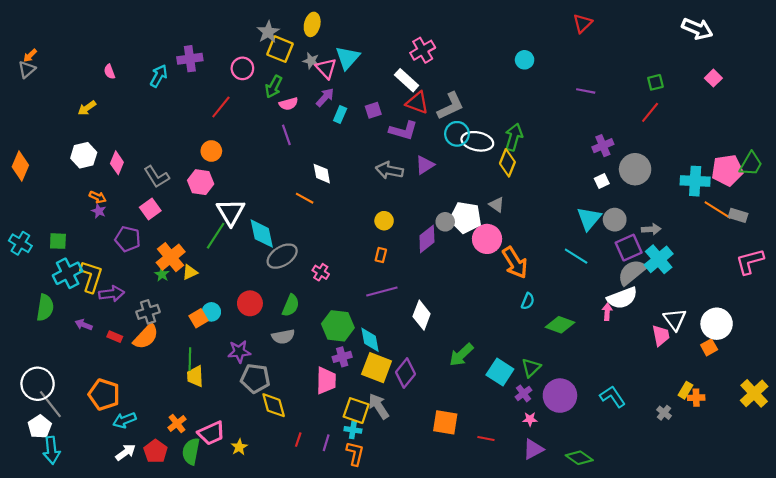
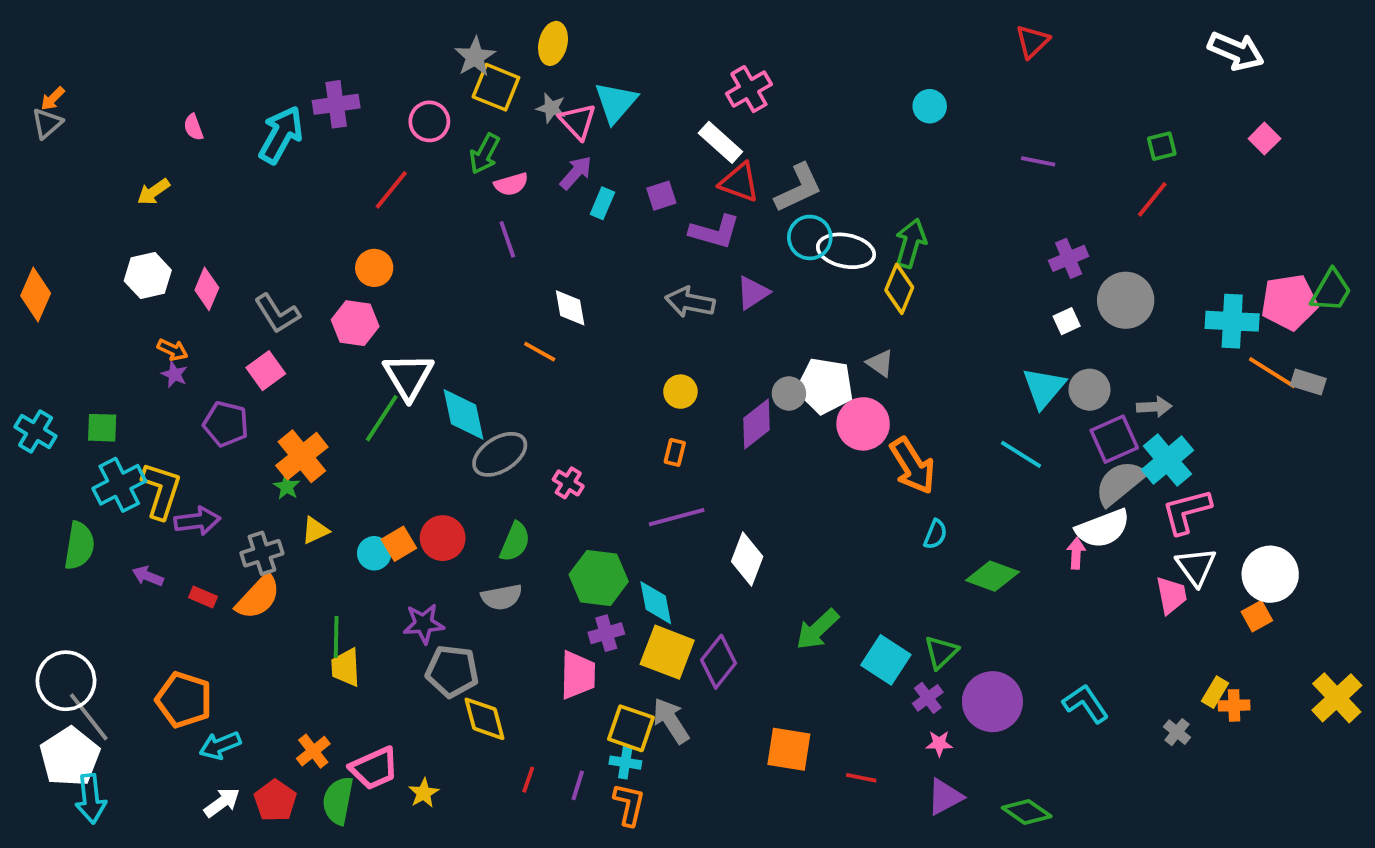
cyan arrow: (159, 76) -> (281, 135), size x1.4
pink L-shape: (750, 261) -> (1186, 511), moved
yellow triangle: (190, 272) -> (315, 530), moved
orange square: (198, 318) -> (399, 544), moved
white pentagon: (40, 427) -> (70, 757), size x1.4

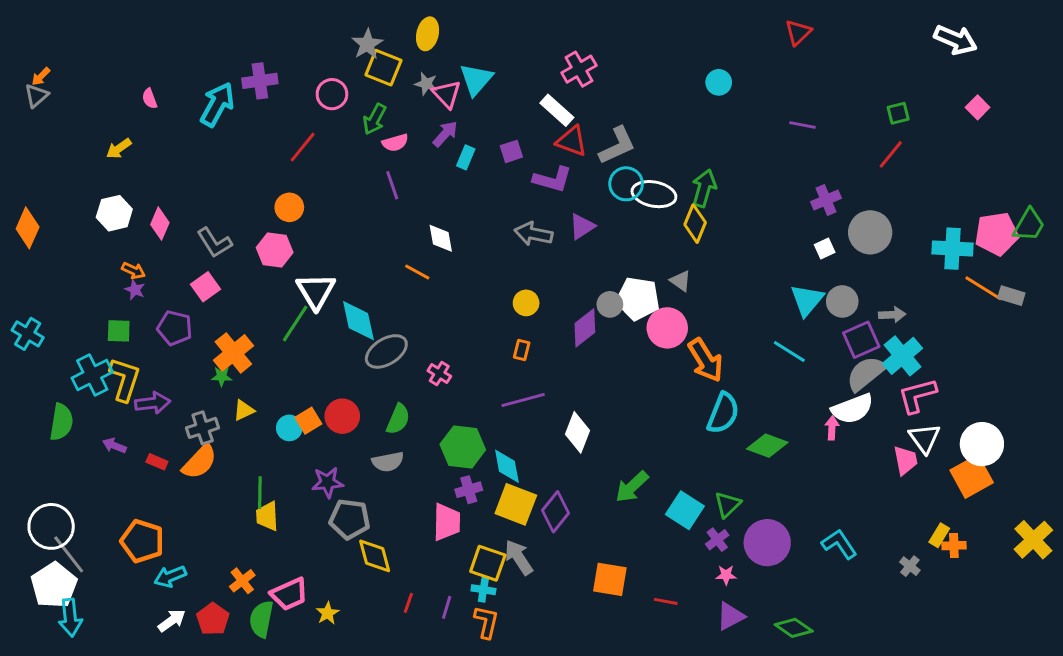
green square: (102, 428) -> (119, 331), moved
green star: (287, 487) -> (222, 376), turned -30
cyan semicircle: (935, 534) -> (723, 413), size x1.8
orange square: (1257, 616) -> (972, 476), size x1.8

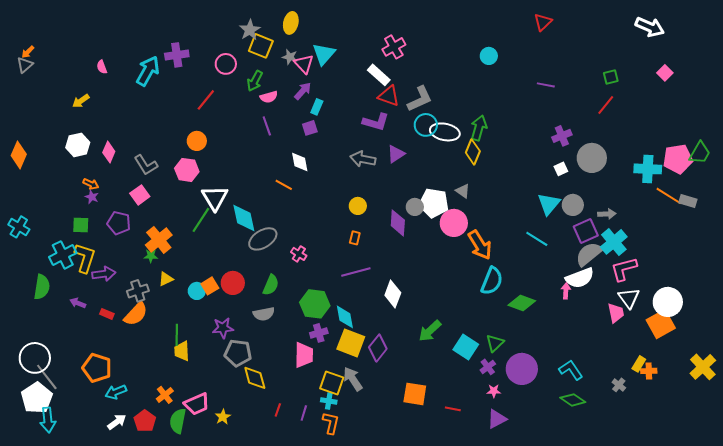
purple square: (511, 151) -> (310, 128), moved
purple diamond: (585, 328) -> (398, 223), turned -48
green diamond: (794, 628) -> (573, 400), moved

